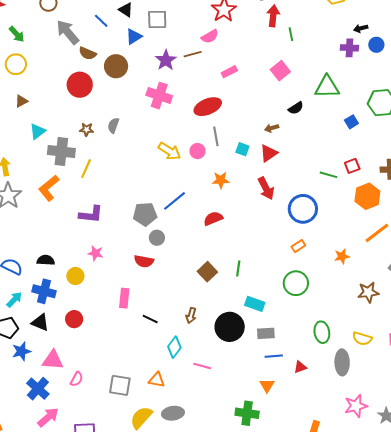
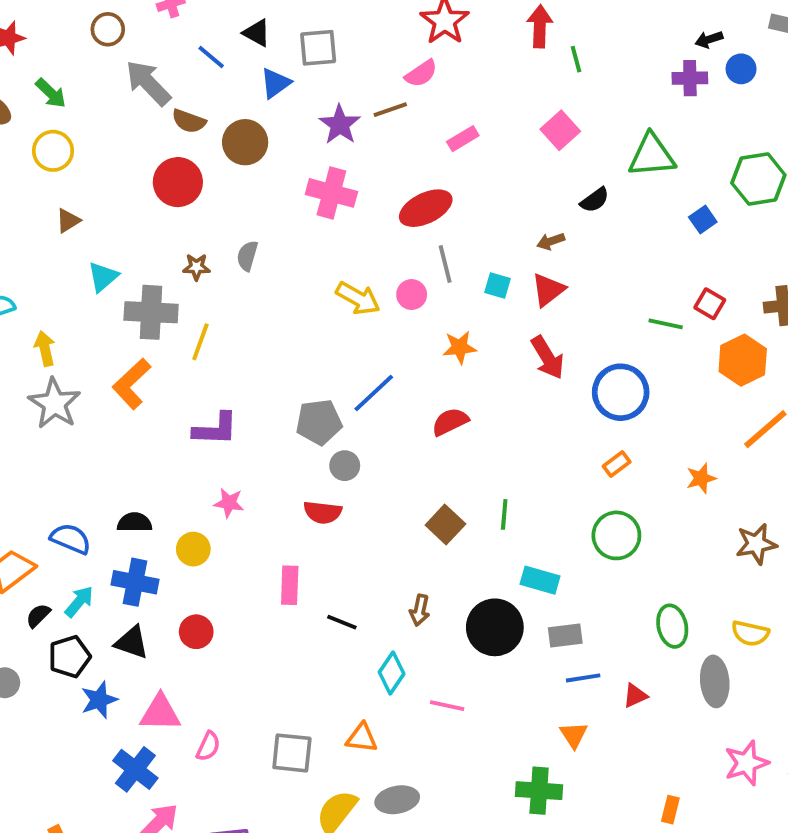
red square: (352, 166) -> (710, 304), turned -35

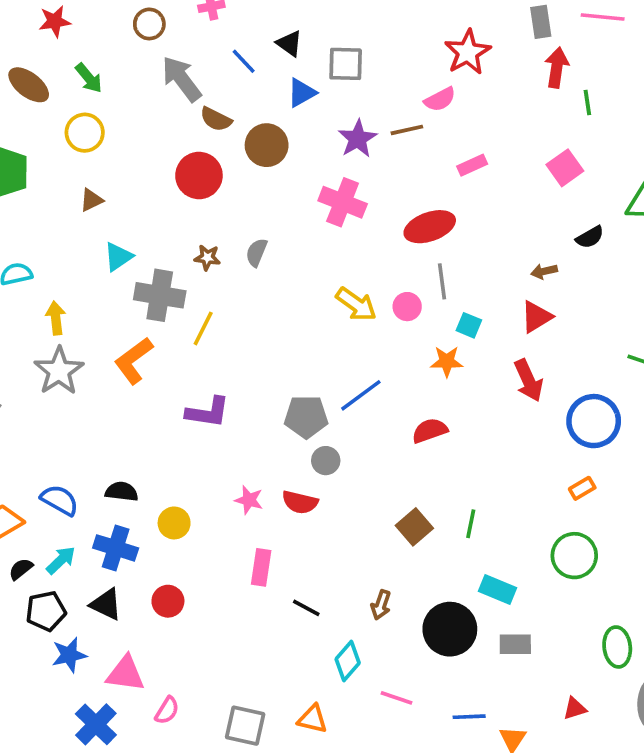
cyan square: (498, 286) -> (469, 325), moved
pink star: (229, 503) -> (249, 500), moved
blue line: (583, 678) -> (469, 717), moved

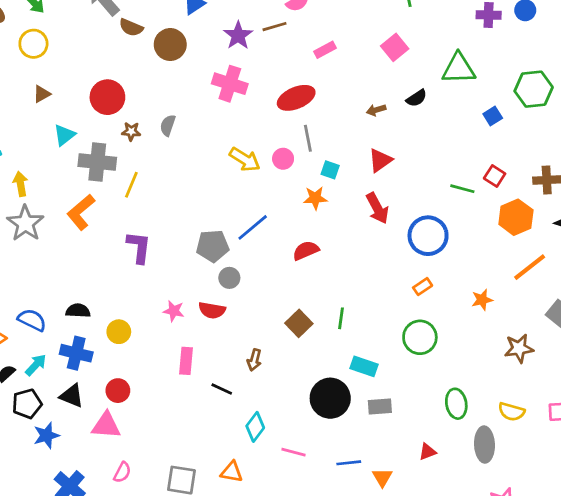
red circle: (199, 175) -> (107, 97), moved
brown arrow: (544, 271) -> (376, 110), moved
purple L-shape: (208, 412) -> (139, 247), turned -88
brown arrow: (381, 605) -> (254, 360), moved
pink triangle: (125, 674) -> (106, 425), moved

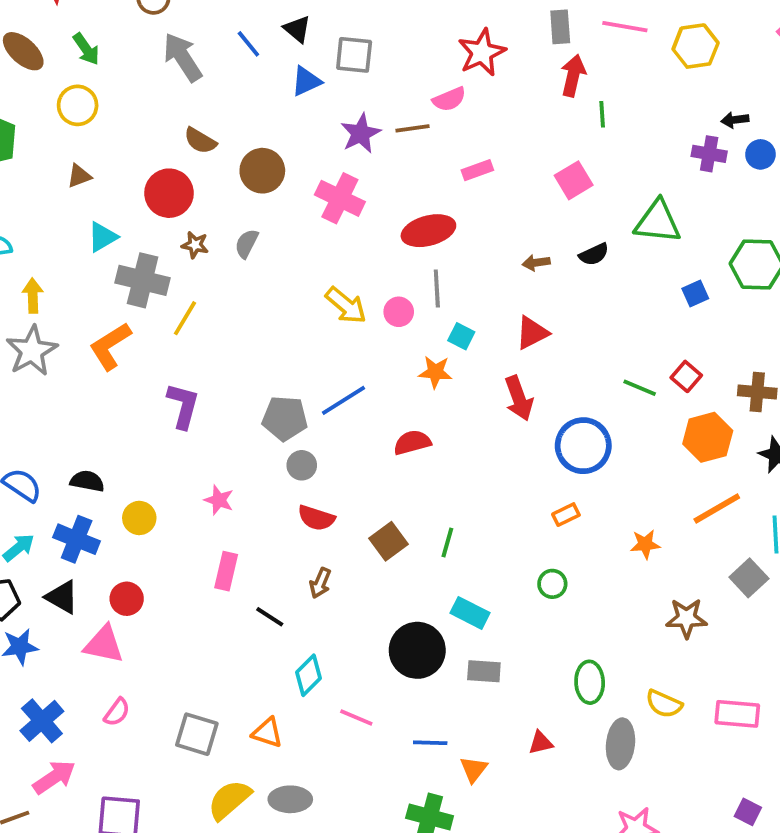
brown semicircle: (131, 28) -> (200, 141), moved
brown circle: (170, 45) -> (262, 171), moved
red semicircle: (212, 310) -> (316, 518), moved
green circle: (420, 337) -> (552, 584), size x0.6

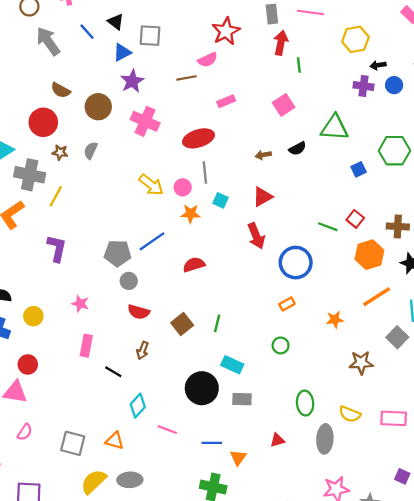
yellow hexagon: (696, 46) -> (355, 39), moved
purple star: (361, 133) -> (132, 81), moved
orange star: (435, 372) -> (191, 214), moved

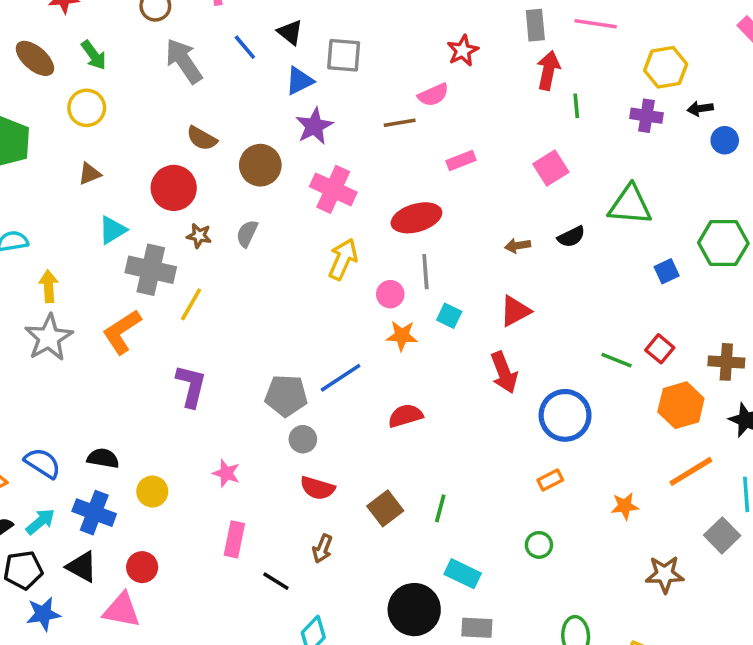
red star: (226, 31) -> (463, 51), size x0.7
purple cross: (364, 86) -> (646, 116), moved
yellow arrow: (151, 185) -> (343, 259), moved, turned -105

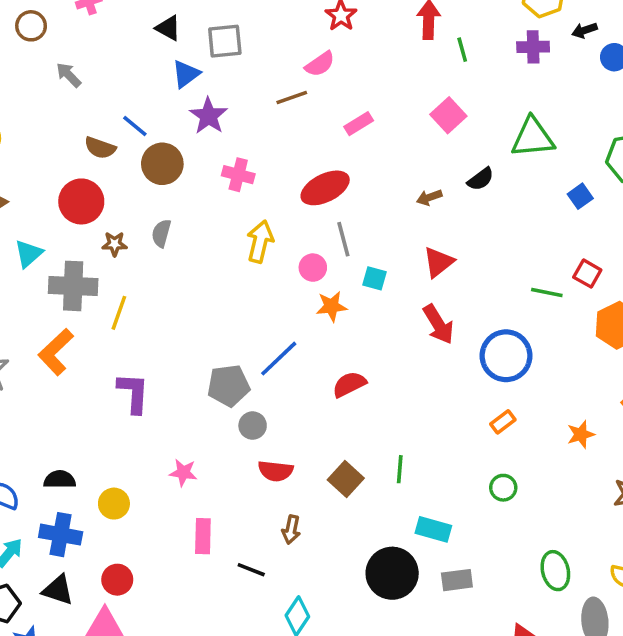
blue line: (245, 47) -> (135, 126), moved
gray arrow: (184, 61) -> (69, 75), size x0.6
pink cross: (333, 189) -> (238, 175), size x0.7

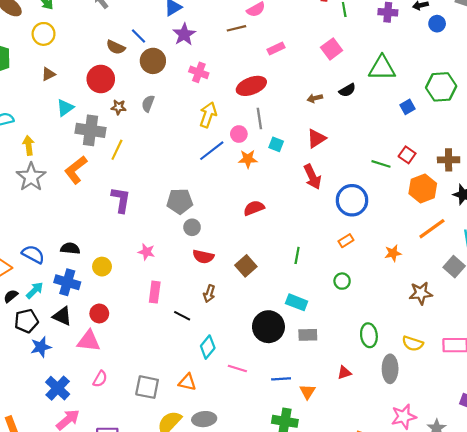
blue line: (279, 359) -> (212, 151), moved
green line: (400, 469) -> (297, 255), moved

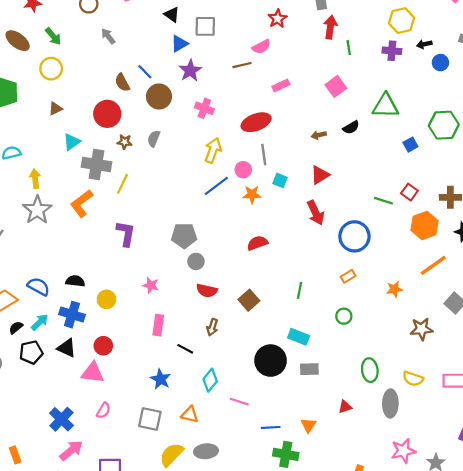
brown semicircle: (116, 47) -> (122, 83), turned 36
blue star: (41, 347) -> (161, 379), moved, turned -30
blue line: (281, 379) -> (271, 427), moved

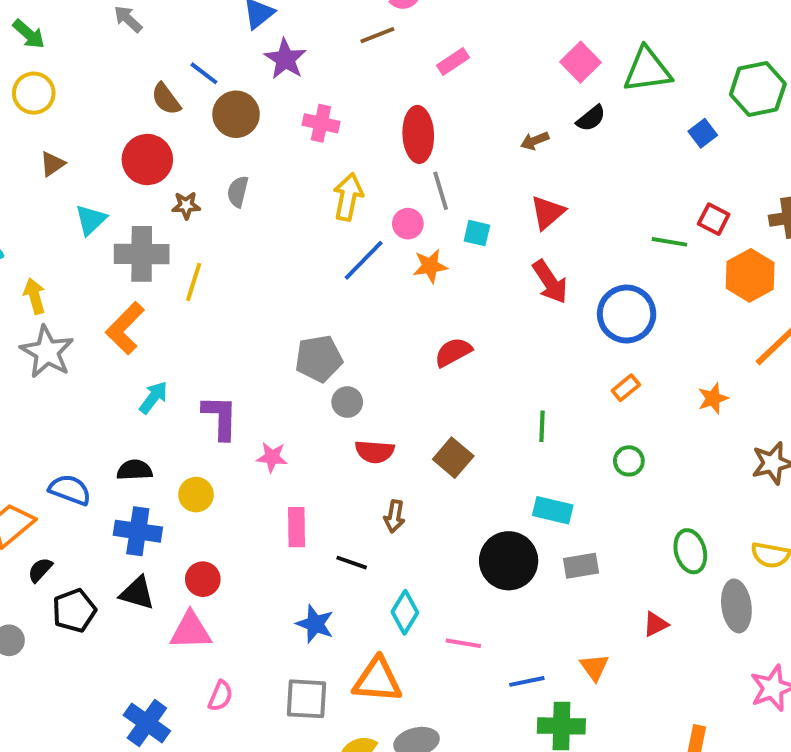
pink square: (336, 86) -> (580, 62), moved
red ellipse: (256, 122) -> (418, 134), turned -64
purple L-shape: (126, 234) -> (220, 417), moved
cyan arrow: (40, 322) -> (153, 397), moved
orange triangle: (190, 415) -> (377, 680), size x1.5

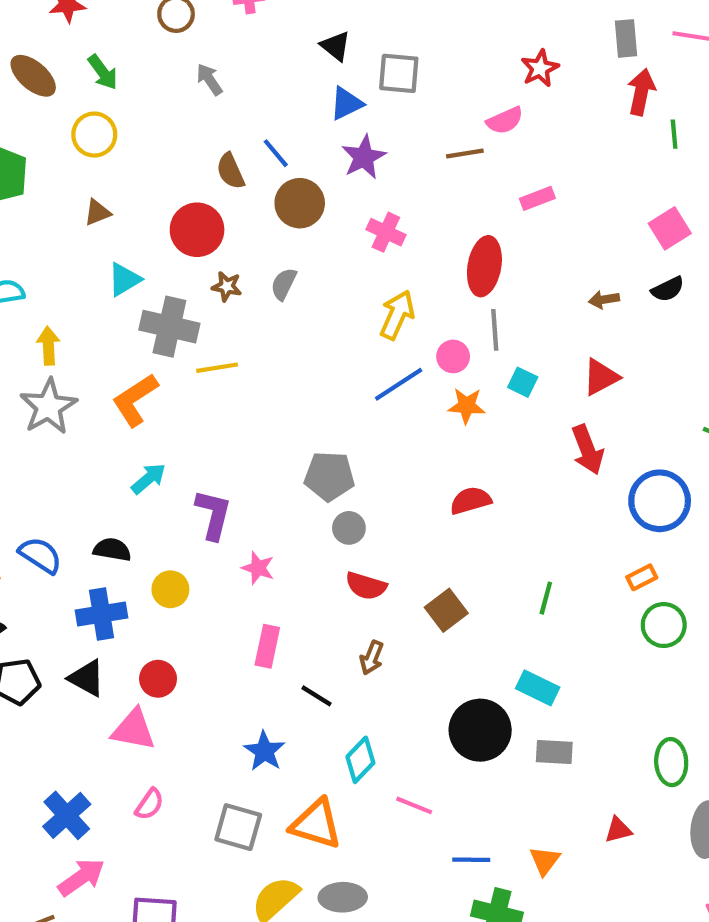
yellow line: (194, 282) -> (217, 368), turned 51
green circle: (629, 461) -> (664, 625), moved, size x1.4
blue cross: (138, 531) -> (102, 614), turned -30

